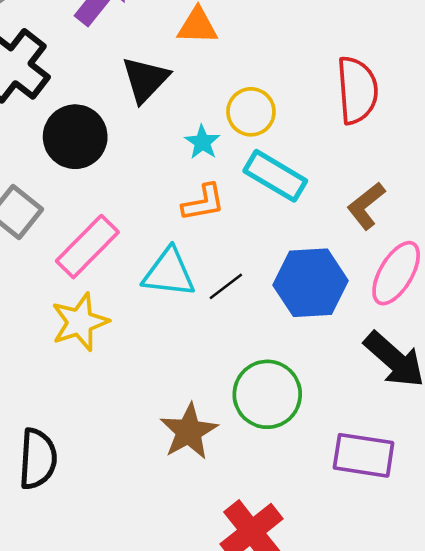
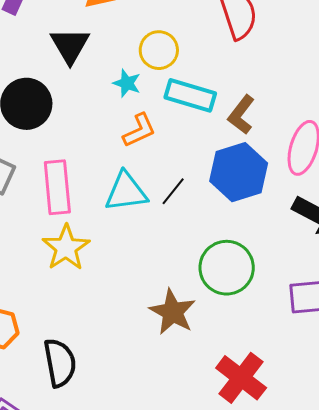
brown L-shape: (366, 206) -> (241, 115), moved
pink rectangle: (87, 247) -> (57, 187), turned -36

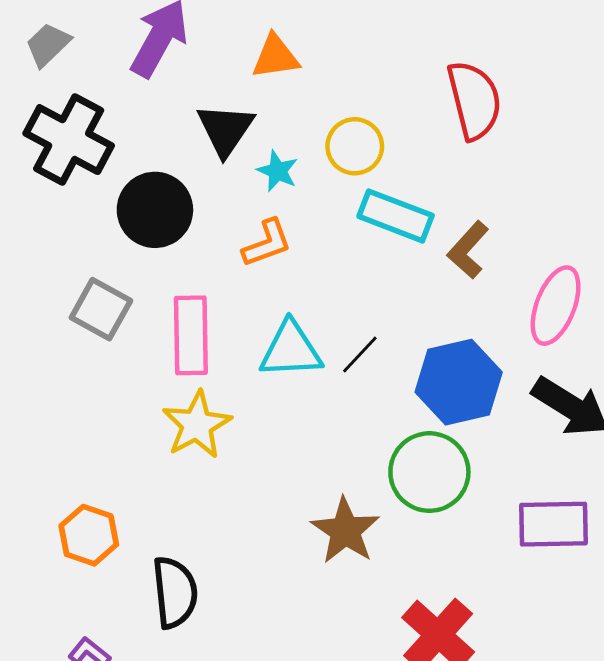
cyan star: (127, 83) -> (277, 171), moved
orange L-shape: (139, 130) -> (267, 243), moved
blue hexagon: (239, 172) -> (459, 382), moved

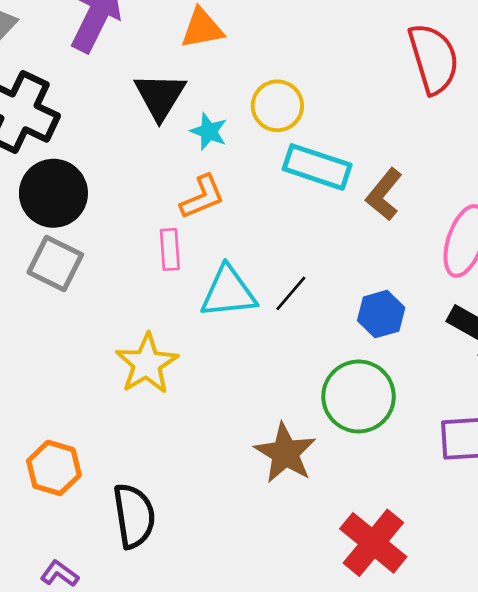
red semicircle: (474, 100) -> (434, 59), moved
black circle: (155, 210) -> (53, 193), moved
pink rectangle: (191, 335) -> (170, 249), moved, size x0.6
blue hexagon: (459, 382) -> (381, 314), size x0.6

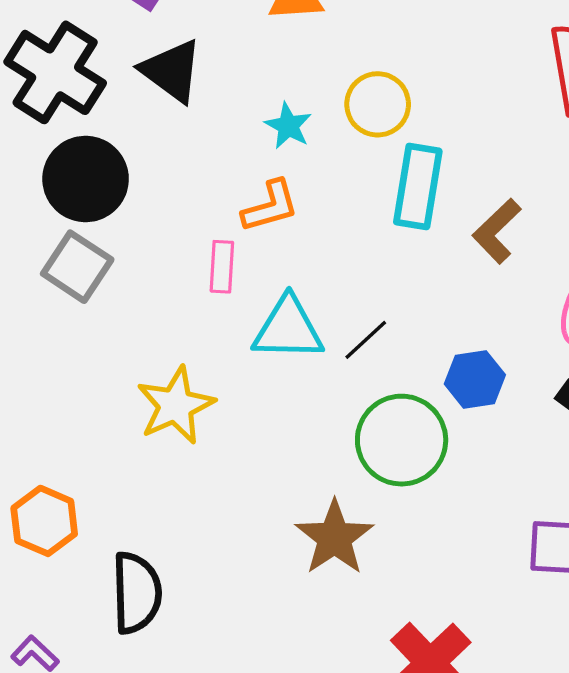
black triangle: (160, 96) -> (172, 71), moved, turned -32
cyan rectangle: (317, 167) -> (418, 187), turned 74
green circle: (359, 396) -> (402, 440), moved

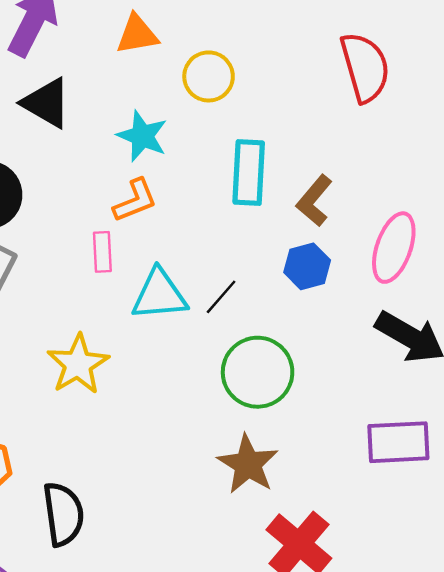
yellow circle: (378, 104) -> (209, 76), moved
cyan star: (288, 126) -> (142, 136), size x1.4
blue hexagon: (475, 379) -> (307, 266), moved
brown star: (334, 538) -> (248, 464), moved

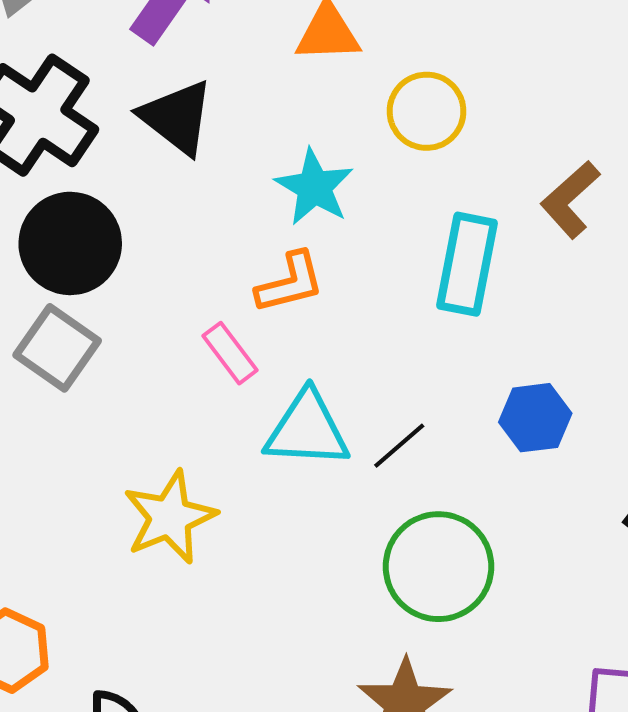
brown L-shape: (314, 201) -> (570, 200), moved
pink rectangle: (102, 252) -> (230, 353), turned -42

